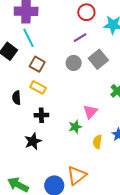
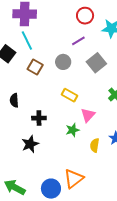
gray circle: (74, 63) -> (63, 62), moved
yellow rectangle: (38, 87) -> (69, 95), moved

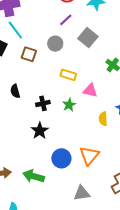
pink triangle: (88, 115) -> (90, 90), turned -49
green star: (73, 130) -> (69, 105), moved
blue circle: (51, 189) -> (61, 158), moved

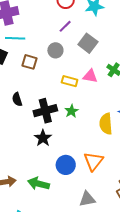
cyan line: (15, 30) -> (15, 38), turned -48
pink triangle: (90, 90) -> (90, 76), moved
black cross: (43, 103) -> (45, 111), size x1.6
yellow semicircle: (103, 119) -> (106, 124), size x1.5

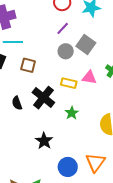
gray circle: (55, 50) -> (66, 51), moved
black cross: (45, 111) -> (43, 98), moved, turned -35

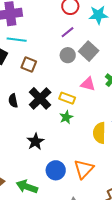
yellow rectangle: (69, 83) -> (67, 98), moved

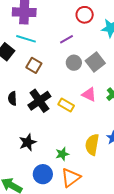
purple line: (68, 32) -> (66, 39), moved
green star: (66, 117) -> (62, 154), moved

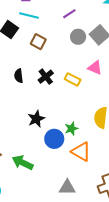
black cross: (39, 101) -> (46, 77), size x0.7
blue circle: (43, 174) -> (54, 139), moved
orange triangle: (71, 178) -> (81, 152), turned -50

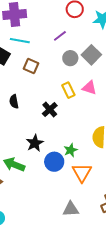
black cross: (46, 77) -> (50, 110), moved
yellow rectangle: (73, 79) -> (68, 90), moved, turned 42
orange triangle: (81, 152) -> (82, 173), turned 35
green arrow: (23, 163) -> (14, 165), moved

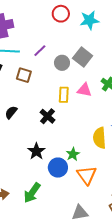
purple line: (60, 36) -> (40, 51), moved
yellow rectangle: (68, 90) -> (64, 95), turned 35
black semicircle: (14, 101) -> (11, 112), turned 56
green arrow: (14, 165) -> (32, 193), moved, turned -70

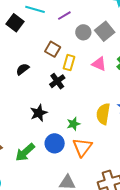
brown square: (24, 75) -> (53, 49), moved
yellow rectangle: (64, 95) -> (69, 63), moved
blue circle: (58, 168) -> (55, 143), moved

